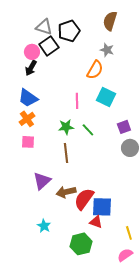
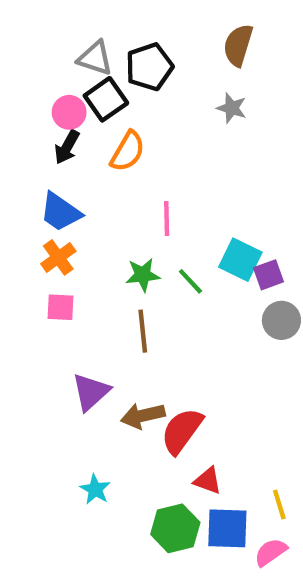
orange semicircle: (95, 70) -> (128, 151), moved
cyan square: (106, 97) -> (240, 260), moved
blue square: (102, 207) -> (227, 528), moved

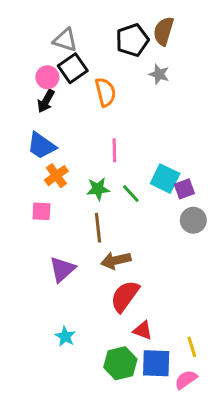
black pentagon: (149, 67) -> (132, 40), moved
orange semicircle: (128, 151) -> (105, 92), moved, turned -44
orange cross: (58, 257) -> (56, 176), moved
brown arrow: (143, 416) -> (116, 260), moved

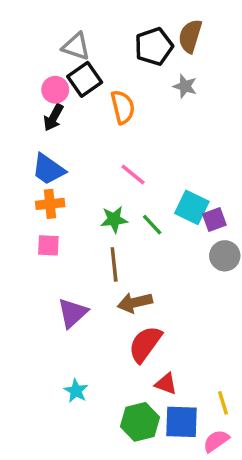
pink line: (114, 150) -> (133, 174), turned -50
orange cross: (56, 176) -> (50, 204), moved, turned 30

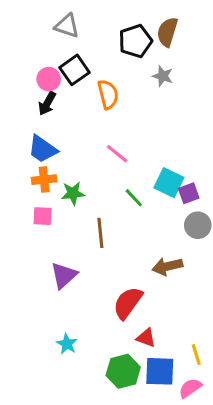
gray triangle: (76, 46) -> (67, 26), moved
green star: (114, 219) -> (73, 193), moved
brown arrow: (135, 303) -> (167, 266), moved

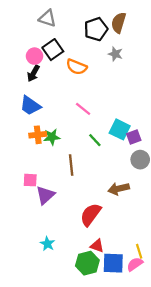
orange semicircle: (108, 94) -> (77, 67), turned 126
orange cross: (44, 180) -> (38, 135), moved
pink square: (43, 216) -> (30, 180), moved
red triangle: (146, 338) -> (97, 246), moved
pink semicircle: (190, 388) -> (135, 264), moved

